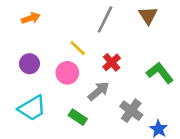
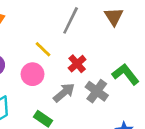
gray cross: (131, 111) -> (97, 91), moved

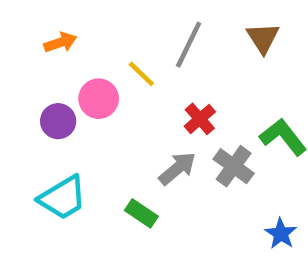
yellow line: (43, 49) -> (141, 74), moved
pink circle: (33, 74) -> (99, 99), moved

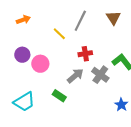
pink circle: (99, 99) -> (40, 64), moved
red cross: (200, 119) -> (85, 54), turned 32
cyan trapezoid: (63, 198) -> (24, 102), moved

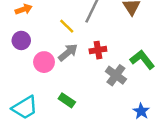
purple circle: (22, 55) -> (21, 40), moved
gray arrow: (75, 76) -> (68, 52), moved

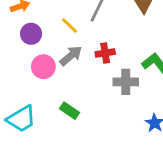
purple circle: (21, 40) -> (31, 34), moved
gray cross: (116, 75) -> (126, 82), turned -36

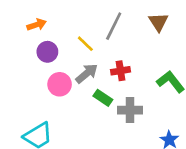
gray cross: (126, 82) -> (130, 110), moved
green rectangle: (69, 111) -> (103, 98), moved

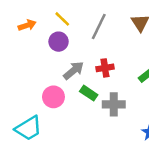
yellow line: (85, 44) -> (62, 19), moved
purple circle: (47, 52) -> (59, 42), moved
pink circle: (60, 84) -> (53, 97), moved

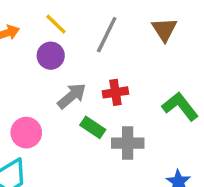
pink circle: (53, 97) -> (26, 133), moved

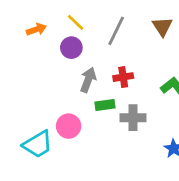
gray arrow: (72, 96) -> (88, 80), turned -30
green rectangle: (93, 127) -> (105, 105), turned -42
pink circle: (26, 133) -> (69, 126), moved

